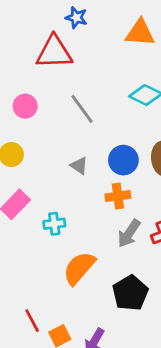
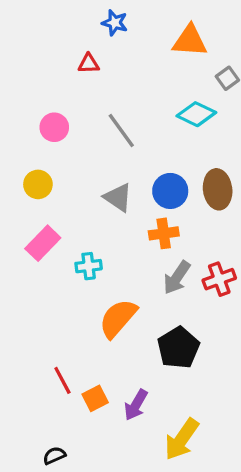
red triangle: (54, 52) -> (89, 64), size x0.5
gray triangle: (79, 166) -> (118, 197), size x1.4

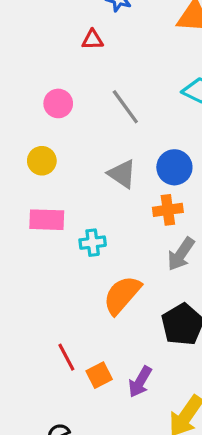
pink rectangle: (43, 243) -> (47, 220), turned 48

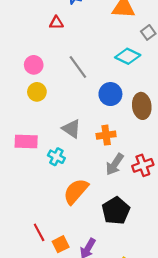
yellow circle: (42, 161) -> (37, 92), moved
blue circle: (174, 167) -> (110, 94), moved
gray triangle: (122, 174) -> (72, 129), moved
cyan cross: (93, 243) -> (56, 157), turned 35

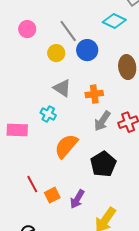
yellow circle: (37, 92) -> (56, 53), moved
blue circle: (110, 94) -> (87, 50), moved
pink rectangle: (26, 142) -> (17, 130), moved

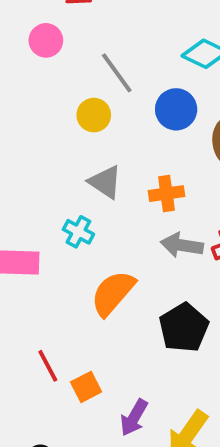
pink circle: (27, 29) -> (46, 40), moved
blue circle: (87, 50) -> (176, 109), moved
gray arrow: (102, 121) -> (182, 245), turned 65
purple arrow: (77, 199) -> (134, 418), moved

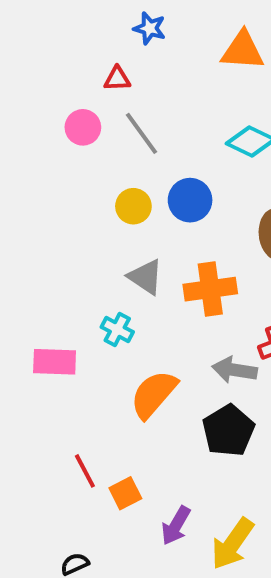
gray line: (117, 73) -> (142, 133), moved
blue circle: (176, 109) -> (190, 200), moved
orange cross: (166, 194) -> (210, 289), size x1.4
gray arrow: (182, 245) -> (234, 370), moved

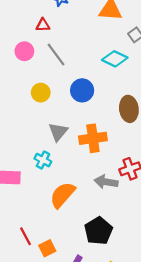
yellow circle: (133, 206) -> (41, 93), moved
gray triangle: (146, 277) -> (58, 132), turned 36
black pentagon: (228, 431) -> (98, 231), moved

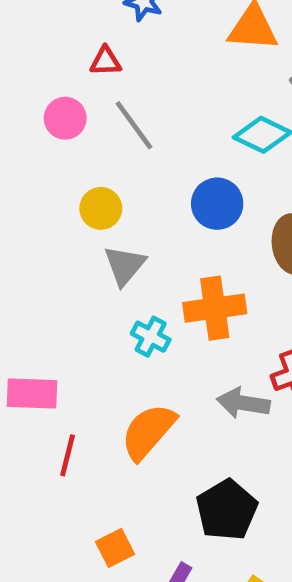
blue circle: (82, 90) -> (217, 204), moved
gray triangle: (58, 132) -> (125, 265), moved
cyan cross: (43, 160) -> (151, 337), moved
red line: (25, 236) -> (68, 455), moved, turned 42

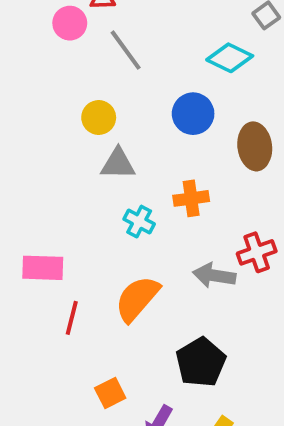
pink circle: (65, 118) -> (70, 23), moved
gray triangle: (125, 265) -> (118, 164), turned 51
orange cross: (215, 308) -> (191, 198), size x0.7

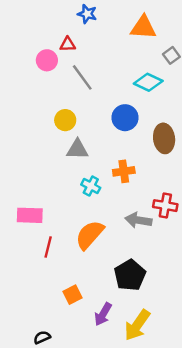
red cross: (257, 252) -> (165, 206), turned 30

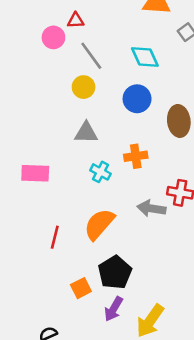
cyan diamond: (148, 82) -> (145, 57), moved, turned 40
yellow circle: (65, 120) -> (84, 87), moved
pink rectangle: (30, 215) -> (35, 173), moved
black pentagon: (130, 275) -> (115, 272), moved

